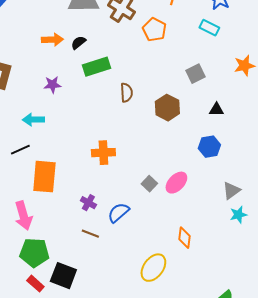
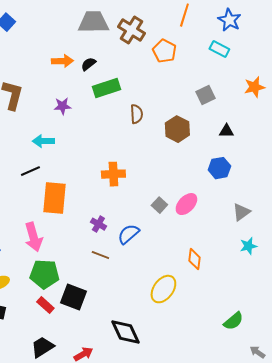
cyan star: (238, 215) -> (248, 246), moved

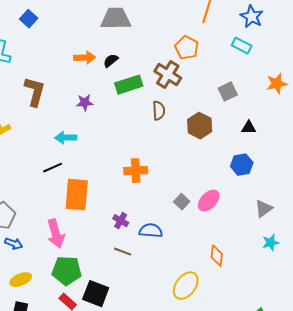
brown cross: (131, 30) -> (168, 75), moved
blue semicircle: (128, 234) -> (151, 231), turned 45

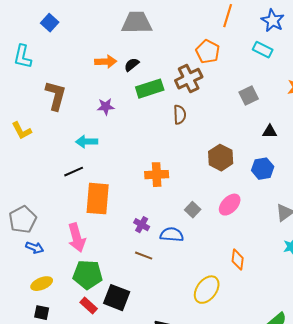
brown cross: (168, 75) -> (189, 79), turned 32
brown hexagon: (200, 126) -> (221, 158), moved
gray square: (182, 202) -> (193, 210), moved

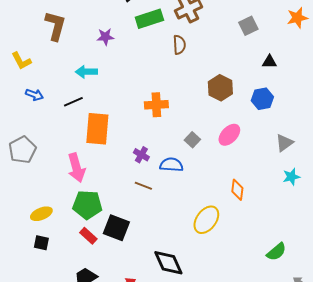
blue arrow: (35, 248) -> (34, 95), moved

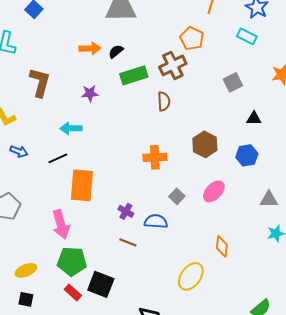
orange cross: (156, 105) -> (155, 157), moved
gray triangle: (284, 143) -> (269, 199), turned 36

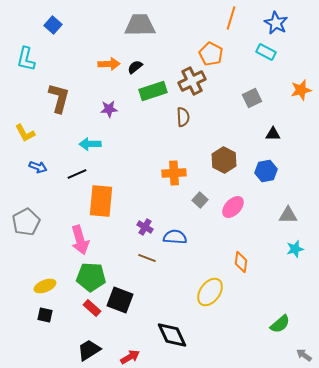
gray square: (177, 196) -> (200, 200), moved

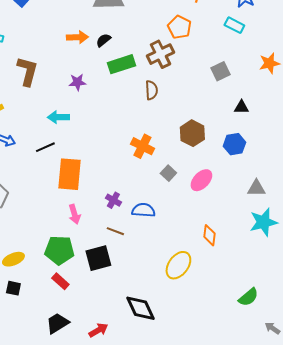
orange cross: (174, 173) -> (142, 146), turned 30
pink arrow: (80, 240) -> (74, 214), moved, size x0.7
cyan star: (295, 249) -> (263, 222), size x1.6
black square: (120, 300) -> (98, 258), moved, turned -36

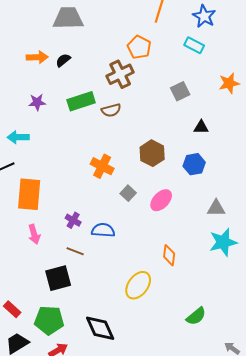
green rectangle: (121, 64) -> (81, 101), moved
brown semicircle: (151, 90) -> (111, 110), turned 78
green pentagon: (59, 250) -> (49, 320), moved
red rectangle: (60, 281) -> (12, 309), moved
green semicircle: (248, 297) -> (196, 316), moved

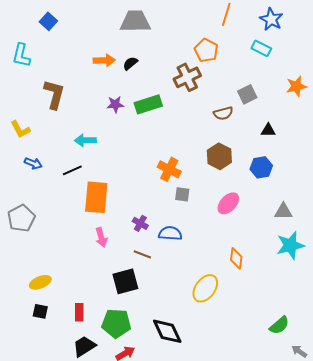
purple star: (37, 102) -> (115, 104), moved
brown semicircle: (111, 110) -> (223, 113), moved
gray square: (128, 193) -> (182, 194), moved, turned -35
red rectangle: (12, 309) -> (79, 312), turned 48
green semicircle: (196, 316) -> (279, 325), moved

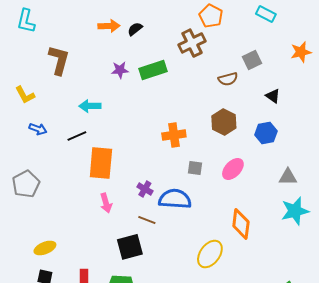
black triangle: (268, 130) -> (273, 96), turned 35
orange cross: (169, 169) -> (174, 135), turned -35
gray square: (182, 194) -> (195, 168), moved
blue semicircle: (170, 233) -> (175, 199), size x1.4
orange diamond: (236, 258) -> (241, 224), size x1.4

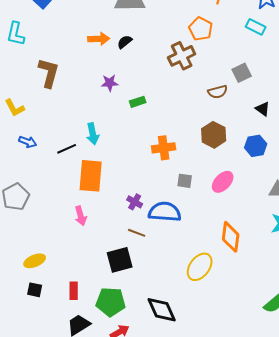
green rectangle: (153, 70) -> (138, 102), moved, size x0.6
cyan arrow: (90, 106) -> (93, 134), moved, turned -100
pink arrow: (106, 203) -> (81, 216), moved

